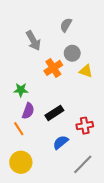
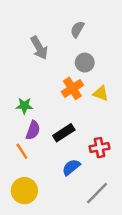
orange cross: (53, 68) -> (72, 88), moved
yellow triangle: (86, 71) -> (101, 93), moved

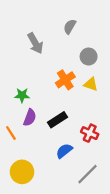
gray circle: (85, 63) -> (89, 57), moved
red cross: (99, 148) -> (90, 133), turned 35
orange line: (22, 151) -> (11, 133), moved

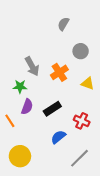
gray arrow: (35, 43) -> (32, 66), moved
yellow triangle: (91, 84) -> (88, 83), moved

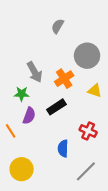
gray semicircle: (63, 24) -> (58, 26), moved
gray circle: (81, 51) -> (87, 56), size x1.5
black rectangle: (52, 109) -> (56, 107), moved
blue semicircle: (58, 137) -> (63, 148), turned -49

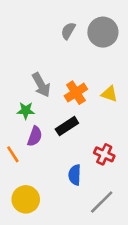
gray circle: (87, 56) -> (103, 32), moved
yellow triangle: (95, 91) -> (109, 94), moved

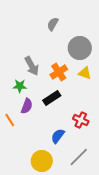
gray circle: (103, 32) -> (80, 48), moved
blue semicircle: (75, 175) -> (58, 136), turned 35
yellow circle: (26, 199) -> (42, 161), moved

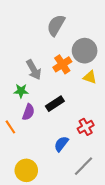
gray semicircle: (53, 24) -> (56, 25), size x1.5
orange cross: (59, 72) -> (62, 64), moved
red cross: (81, 120) -> (86, 127), turned 35
yellow circle: (42, 161) -> (26, 170), moved

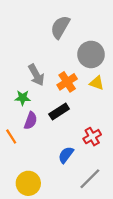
orange cross: (62, 64) -> (67, 82), moved

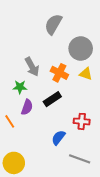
orange cross: (67, 82) -> (59, 73), turned -30
red cross: (92, 137) -> (82, 121), turned 35
gray line: (90, 179) -> (80, 159), turned 65
yellow circle: (28, 183) -> (14, 163), moved

